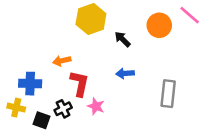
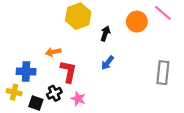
black arrow: (123, 39) -> (105, 34), turned 64
blue arrow: (125, 73) -> (108, 63), turned -48
gray rectangle: (168, 94) -> (163, 73), moved
pink star: (96, 106) -> (78, 99), moved

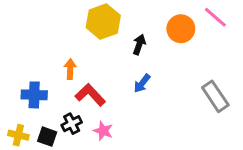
orange arrow: (53, 52) -> (70, 69), turned 104
red L-shape: (68, 72) -> (90, 95), turned -55
gray rectangle: (163, 73) -> (215, 96), turned -40
yellow cross: (14, 92) -> (18, 135), moved

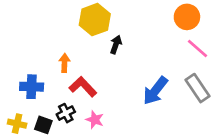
pink line: (215, 17) -> (197, 49), moved
orange circle: (181, 29) -> (187, 17), moved
black arrow: (139, 45) -> (116, 45), moved
blue arrow: (142, 83) -> (155, 91), moved, size x1.6

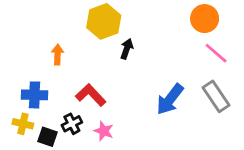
orange arrow: (64, 63) -> (58, 55), moved
yellow cross: (17, 124) -> (23, 124), moved

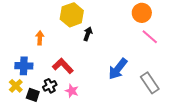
gray rectangle: (216, 96) -> (150, 83), moved
yellow cross: (23, 124) -> (16, 86), turned 32

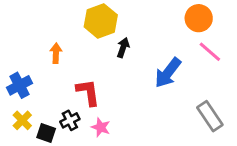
blue cross: (24, 66) -> (20, 85), moved, turned -30
red L-shape: (63, 66) -> (88, 92), turned 35
blue arrow: (118, 69) -> (168, 73), moved

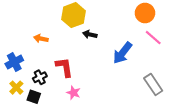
black arrow: (123, 48) -> (90, 34), turned -96
orange arrow: (56, 53) -> (41, 39), turned -80
black cross: (70, 120) -> (40, 77), moved

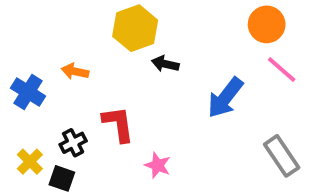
blue cross: (14, 62) -> (28, 92), moved, turned -30
pink star: (74, 93) -> (158, 165), moved

